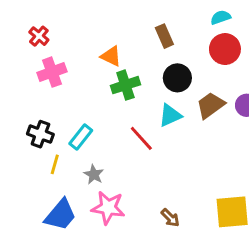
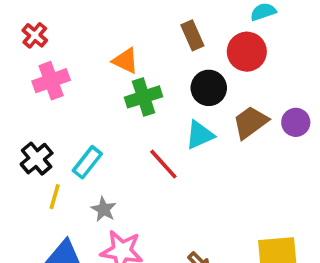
red circle: (225, 49) -> (247, 52), moved
black cross: (40, 134) -> (37, 159), turned 30

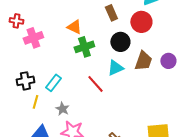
red cross: (35, 35) -> (16, 21), moved, turned -32
brown trapezoid: (250, 122) -> (143, 61), turned 145
black cross: (37, 159) -> (25, 81), turned 30

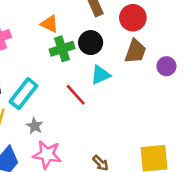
black circle: (120, 42) -> (91, 43), moved
brown trapezoid: (143, 61) -> (135, 51), moved
cyan rectangle: (53, 83) -> (23, 94), size x1.4

